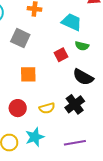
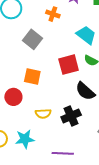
red square: (61, 55) -> (69, 65), size x1.5
red circle: (18, 108) -> (13, 97), moved

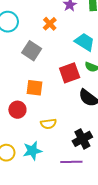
orange cross: (53, 14) -> (50, 24), turned 32
black cross: (71, 116) -> (82, 139), moved

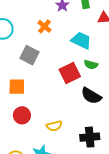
orange square: (35, 88) -> (17, 87), moved
black cross: (82, 139) -> (90, 137), turned 30

